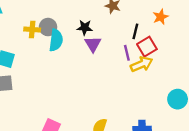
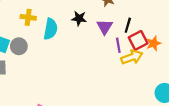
orange star: (161, 17) -> (154, 43), moved
gray circle: (48, 27) -> (19, 46), moved
purple triangle: (93, 44) -> (105, 27), moved

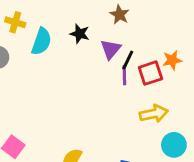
black line: (128, 25) -> (128, 60), moved
orange star: (154, 43) -> (172, 60), moved
yellow arrow: (132, 57) -> (154, 114), moved

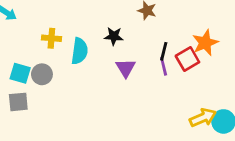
purple triangle: (111, 49) -> (126, 68), moved
orange star: (172, 60) -> (205, 43), size x1.4
yellow arrow: (154, 114) -> (203, 118), moved

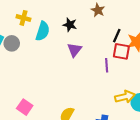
black line: (164, 51) -> (117, 36), moved
red square: (187, 59) -> (121, 51), turned 30
purple line: (164, 66) -> (107, 65), moved

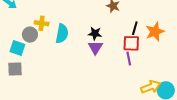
black star: (70, 25) -> (95, 33), moved
gray circle: (12, 43) -> (30, 35), moved
red square: (121, 51) -> (131, 43), moved

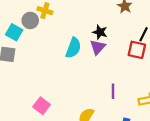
cyan semicircle: (62, 34) -> (73, 48), moved
purple line: (129, 58) -> (113, 91), moved

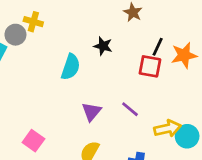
purple triangle: (98, 47) -> (91, 112), moved
purple line: (113, 91) -> (130, 109), moved, turned -48

